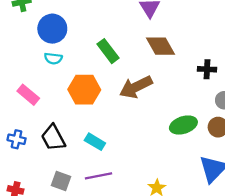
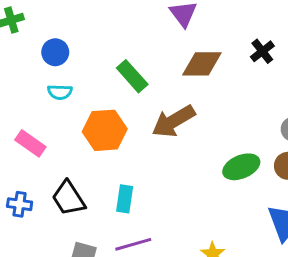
blue circle: (52, 29) -> (55, 52), size x0.7
brown diamond: (161, 46) -> (202, 64), turned -56
black cross: (207, 69) -> (262, 51), moved, turned -36
cyan rectangle: (95, 142) -> (125, 199), turned 72

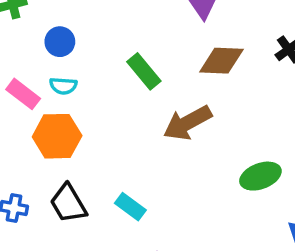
orange hexagon: (105, 130) -> (57, 136), moved
pink rectangle: (30, 143) -> (23, 94), moved
cyan rectangle: (125, 199) -> (130, 207), turned -64

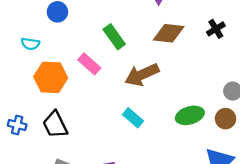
cyan semicircle: (63, 86) -> (30, 44), moved
pink rectangle: (23, 94) -> (89, 64), moved
cyan rectangle: (130, 207) -> (133, 118), moved

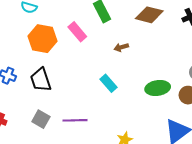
brown arrow: (142, 75) -> (121, 47), size x0.5

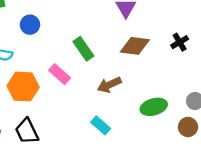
brown arrow: (121, 47) -> (109, 85), size x1.5
green ellipse: (158, 88) -> (154, 107), moved

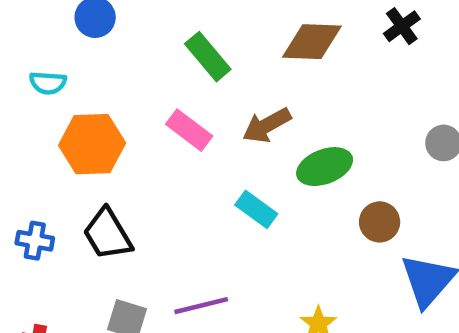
pink rectangle: (60, 74) -> (189, 130), moved
green ellipse: (154, 107) -> (325, 167), moved
brown circle: (188, 127) -> (380, 222), moved

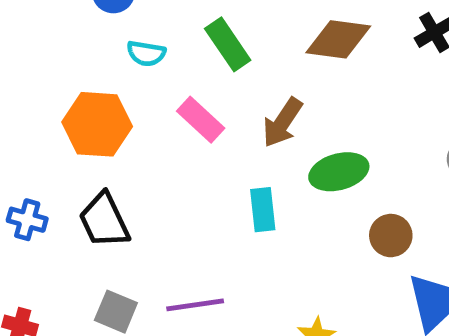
cyan semicircle: (48, 83) -> (146, 53), moved
brown arrow: (267, 125) -> (282, 122), turned -33
cyan rectangle: (256, 209) -> (263, 210), turned 42

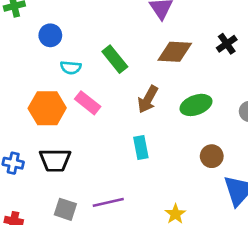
pink rectangle: (201, 120) -> (88, 103), moved
green ellipse: (339, 172) -> (196, 105), moved
black trapezoid: (104, 220) -> (55, 160), turned -60

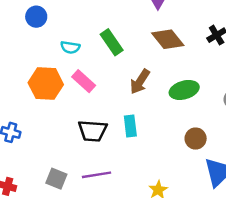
blue circle: (50, 35) -> (36, 17), moved
brown diamond: (175, 52) -> (168, 39), turned 44
black trapezoid: (55, 160) -> (93, 131), moved

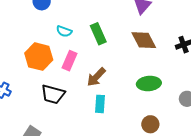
pink rectangle: (84, 81) -> (70, 61), turned 60
brown arrow: (140, 82) -> (96, 77), moved
black trapezoid: (93, 131) -> (53, 94), moved

